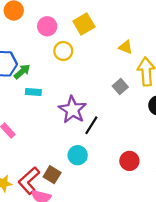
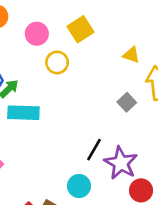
cyan rectangle: (33, 92) -> (23, 113), size x1.6
purple star: (73, 110) -> (121, 163), moved

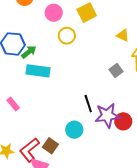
black line: (94, 150) -> (88, 104), turned -54
purple star: (121, 163) -> (107, 115), turned 30
red circle: (141, 190) -> (123, 121), moved

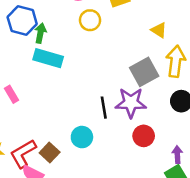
green arrow: (29, 52) -> (40, 33), turned -49
gray square: (116, 70) -> (144, 72), size x1.6
purple star: (107, 115) -> (131, 103), moved

